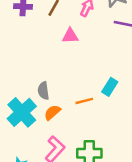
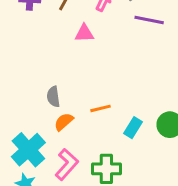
cyan rectangle: (110, 87) -> (133, 128), moved
cyan cross: (22, 112) -> (28, 150), moved

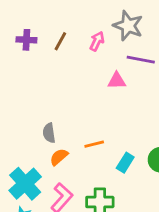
pink triangle: (84, 33) -> (117, 81), moved

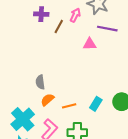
purple cross: (26, 40) -> (41, 14), moved
brown line: (60, 41) -> (59, 26), moved
orange line: (94, 144) -> (69, 106), moved

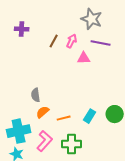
purple cross: (41, 14) -> (22, 29), moved
pink arrow: (75, 15) -> (72, 41), moved
cyan cross: (23, 119) -> (19, 131), turned 30

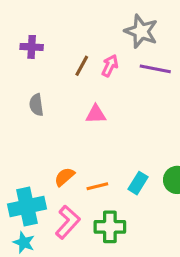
pink triangle: (84, 58) -> (96, 114), moved
gray semicircle: (36, 95) -> (36, 105), moved

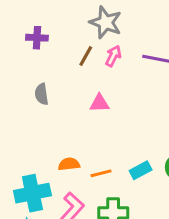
gray star: (141, 31) -> (106, 22), moved
orange semicircle: (64, 177) -> (69, 164), turned 35
cyan rectangle: (138, 183) -> (141, 170), turned 30

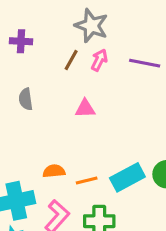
cyan rectangle: (141, 170) -> (127, 177), size x1.5

